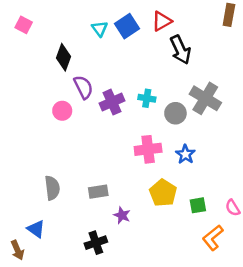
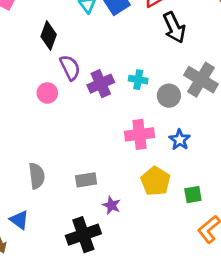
black cross: (96, 243) -> (83, 235), size x1.4

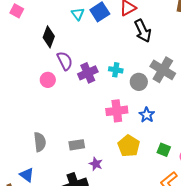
green square: (193, 195) -> (164, 150), moved, turned 32

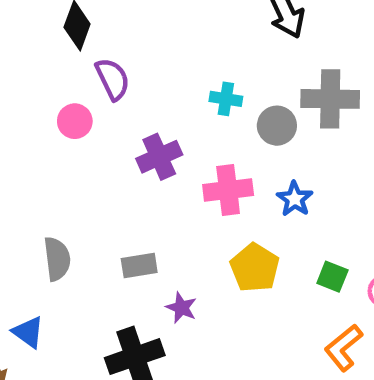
gray cross: (163, 70) -> (330, 99), turned -30
purple cross: (88, 73) -> (159, 157), moved

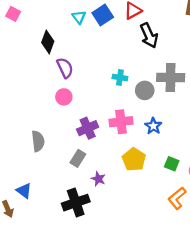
pink circle: (75, 121) -> (64, 97), moved
purple cross: (159, 157) -> (88, 128), moved
gray semicircle: (57, 259) -> (38, 141), moved
gray rectangle: (139, 266) -> (78, 158), turned -49

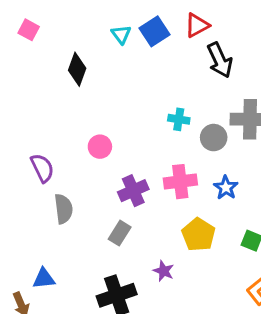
purple semicircle: (65, 68) -> (42, 168), moved
purple star: (98, 179) -> (164, 271), moved
blue triangle: (24, 191) -> (44, 279), turned -42

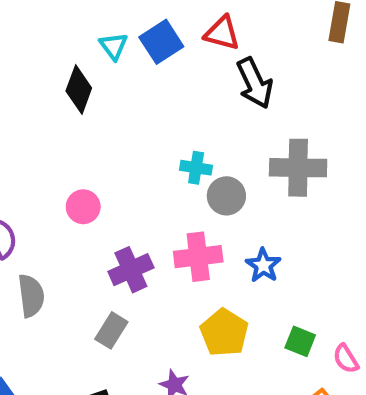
red triangle: (197, 25) -> (222, 33), turned 44
black diamond: (77, 69) -> (79, 90), moved
gray circle: (214, 138) -> (226, 196), moved

